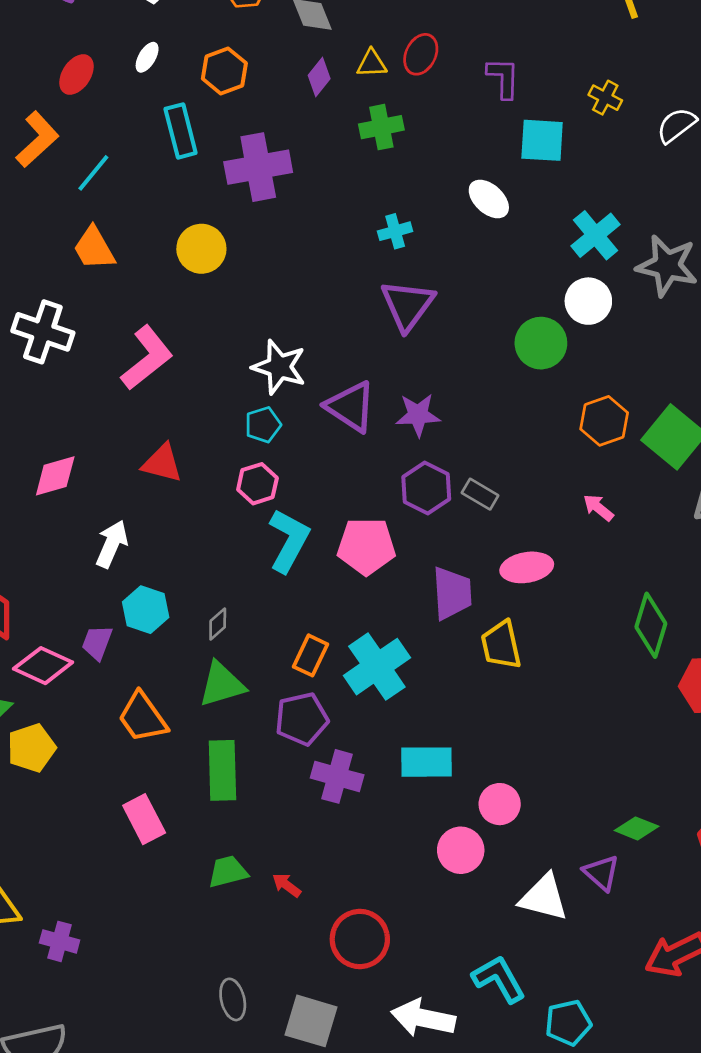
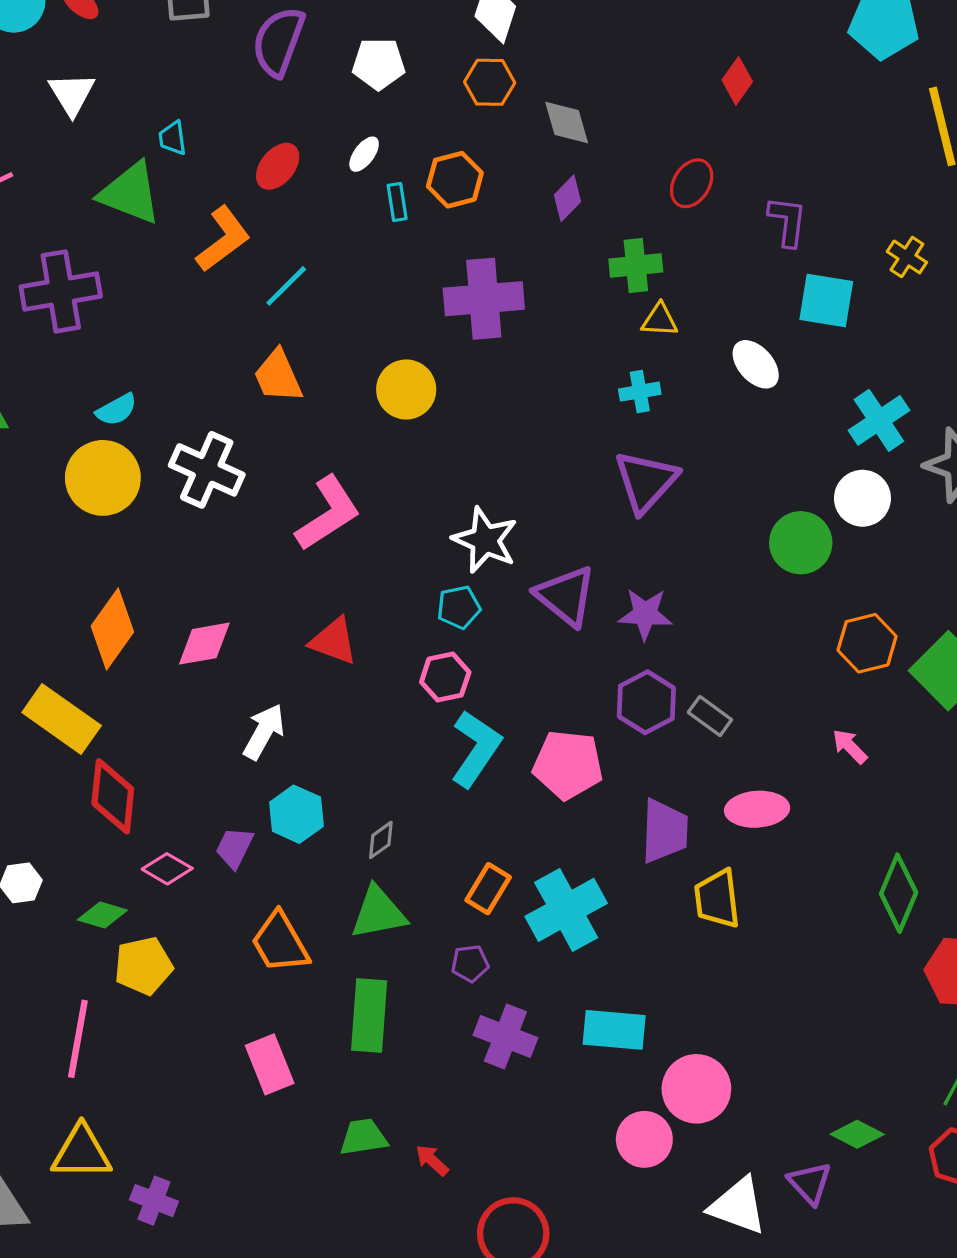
yellow triangle: (372, 63) -> (660, 320), moved
cyan rectangle: (181, 131) -> (397, 202), moved, size x0.6
pink diamond: (43, 666) -> (167, 869), size x0.7
purple pentagon: (302, 719) -> (470, 963), size x0.6
pink circle: (500, 804) -> (696, 1089), size x1.4

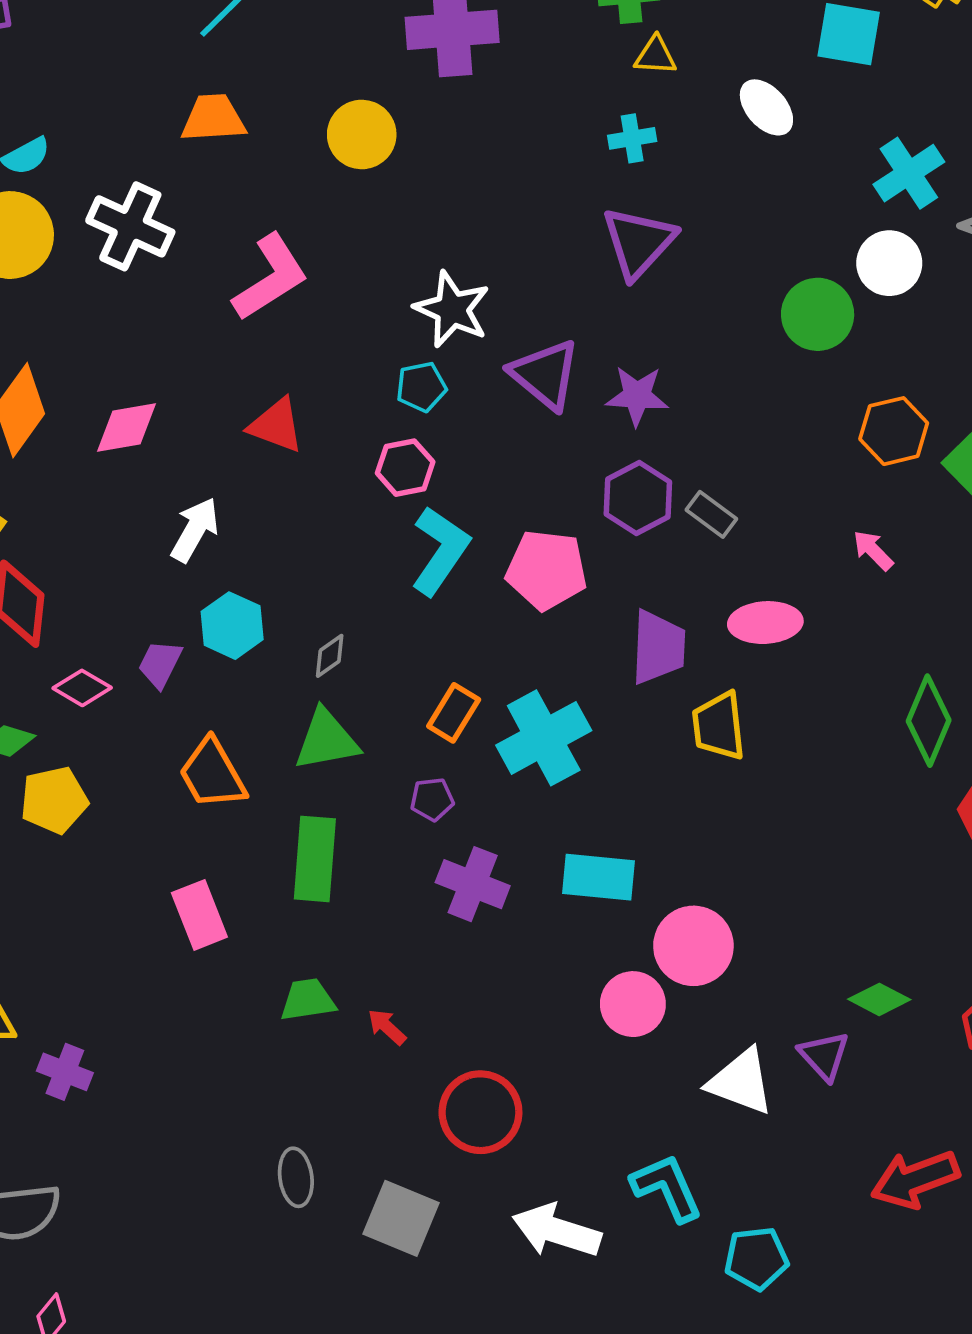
orange trapezoid: (278, 376) -> (213, 118), turned 110

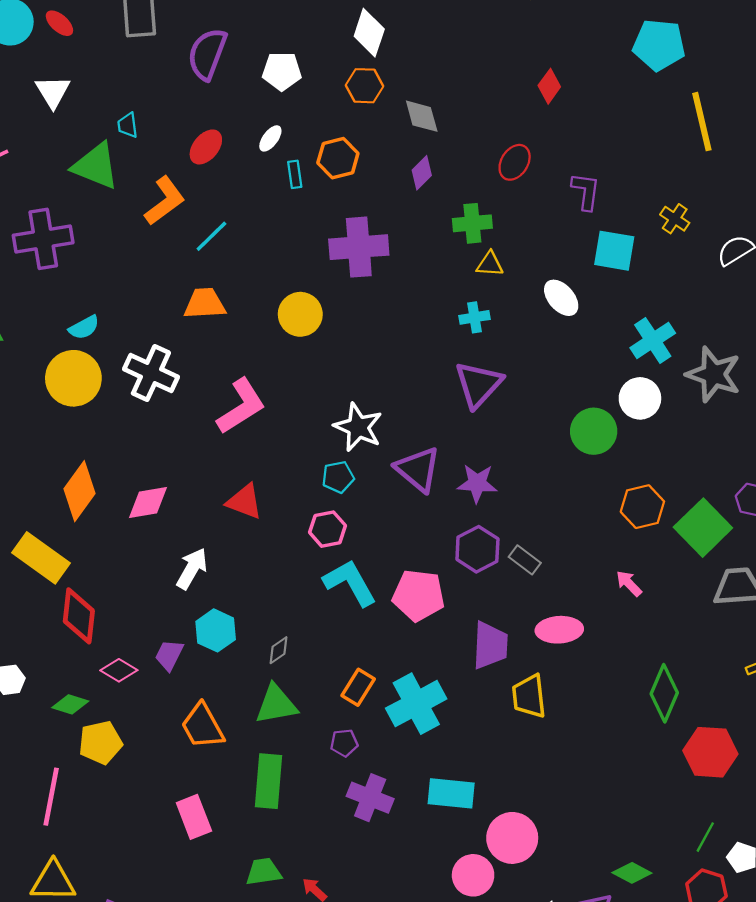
cyan L-shape: (440, 551) -> (350, 583), turned -64

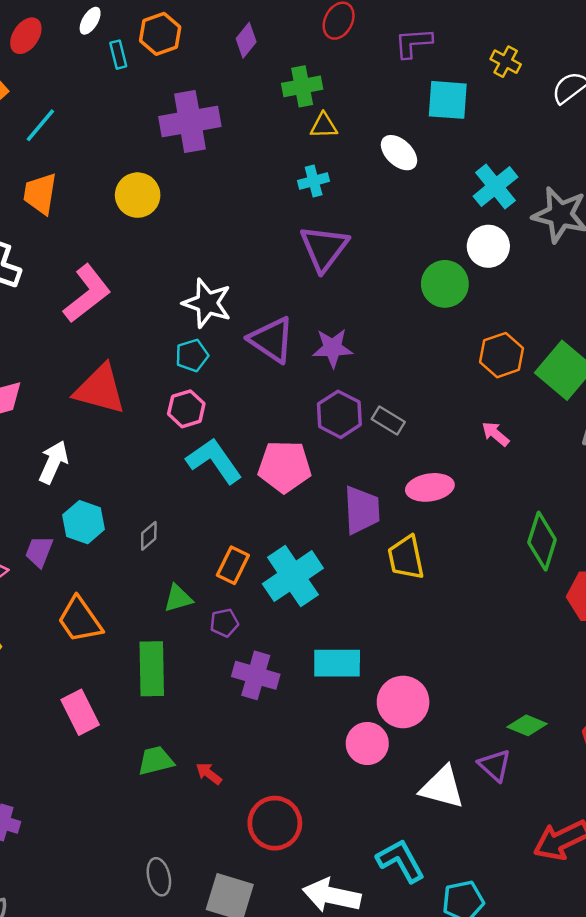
purple L-shape: (586, 191) -> (413, 43), turned -96
orange trapezoid: (205, 304) -> (40, 194), turned -72
red triangle: (244, 502) -> (100, 389), size x1.4
green triangle: (276, 704) -> (178, 598), moved, size x0.7

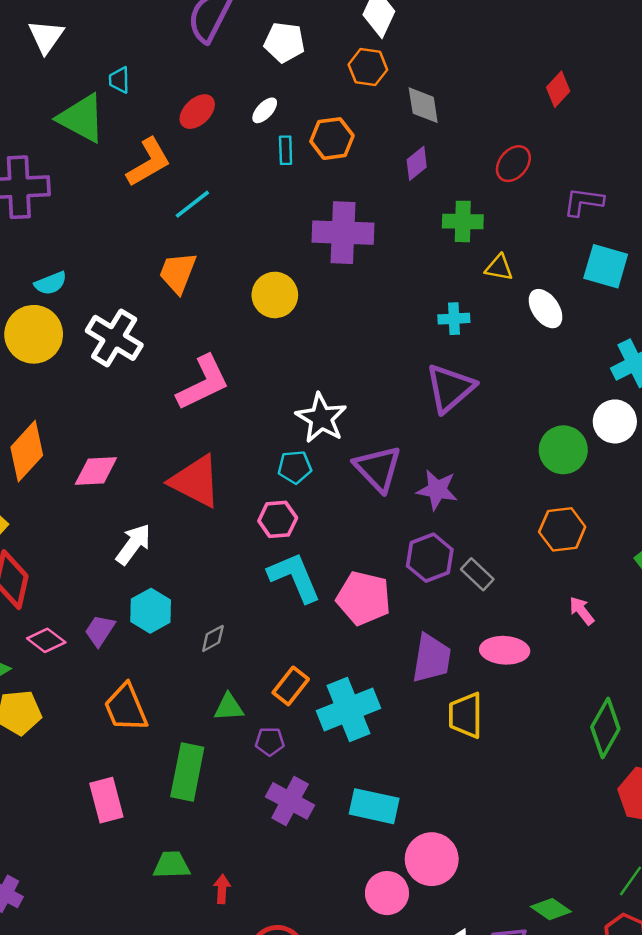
yellow triangle: (324, 126) -> (499, 268), moved
orange hexagon: (502, 355) -> (562, 529), moved
red arrow: (209, 773) -> (222, 889), turned 44

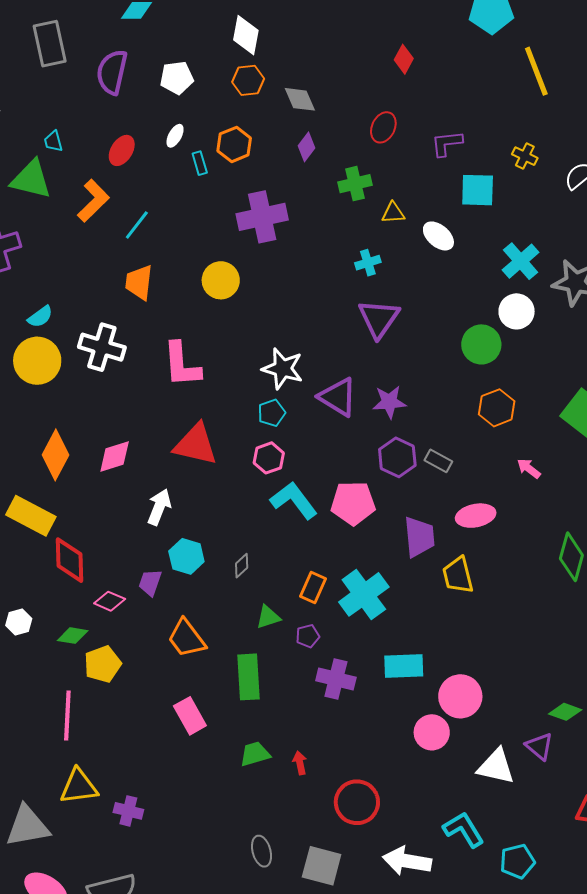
pink L-shape: (203, 383) -> (182, 365), turned 126

